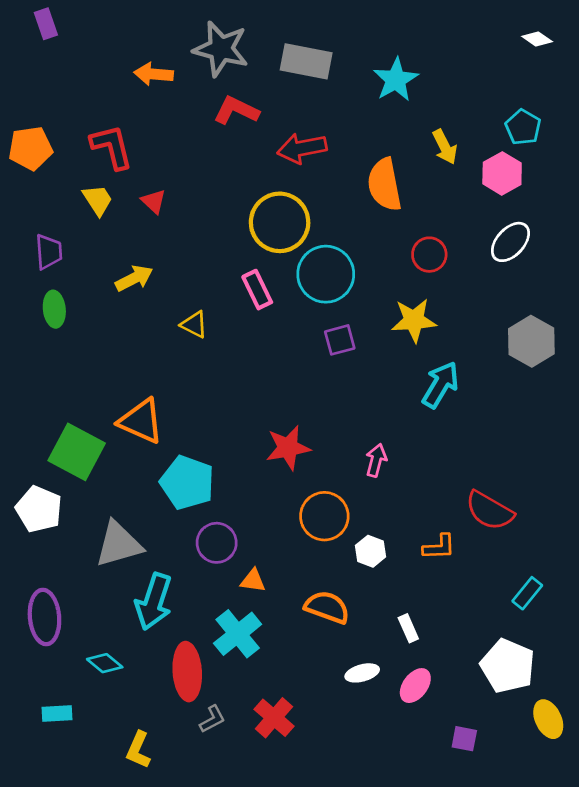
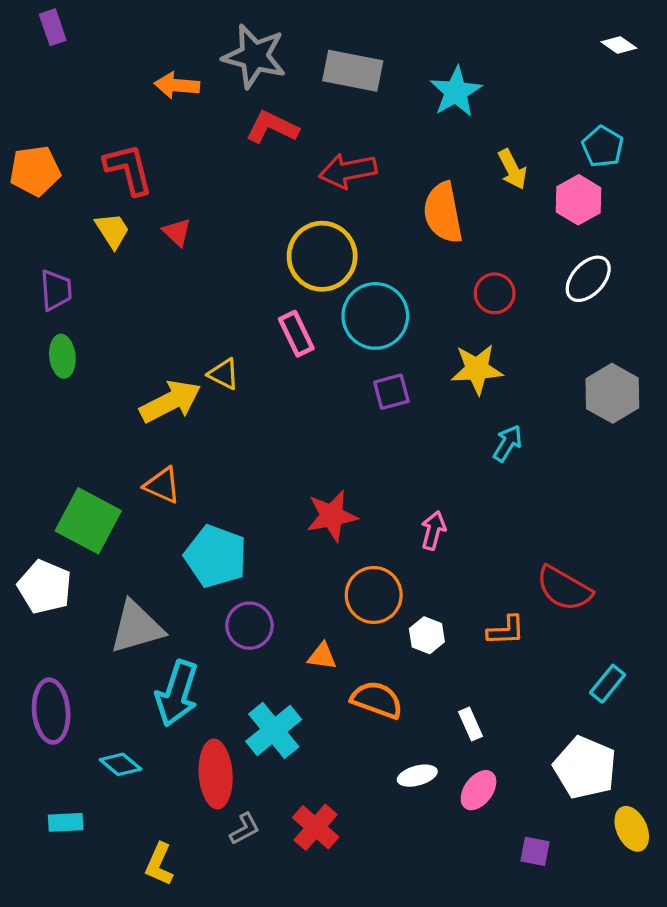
yellow arrow: (134, 278) -> (170, 401), moved, size x1.4
cyan arrow: (440, 385) -> (508, 443), size x0.7
orange triangle: (141, 421) -> (162, 485), size x0.7
orange triangle: (253, 581) -> (322, 656), moved

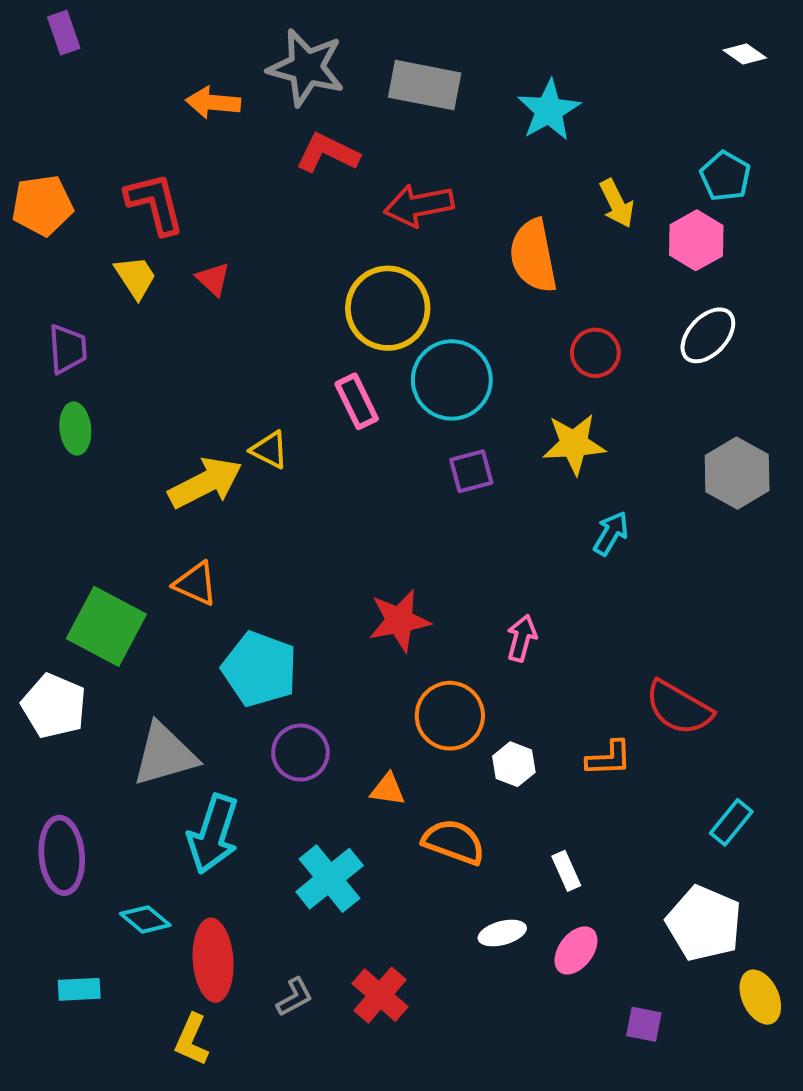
red ellipse: (216, 774) -> (213, 960), moved

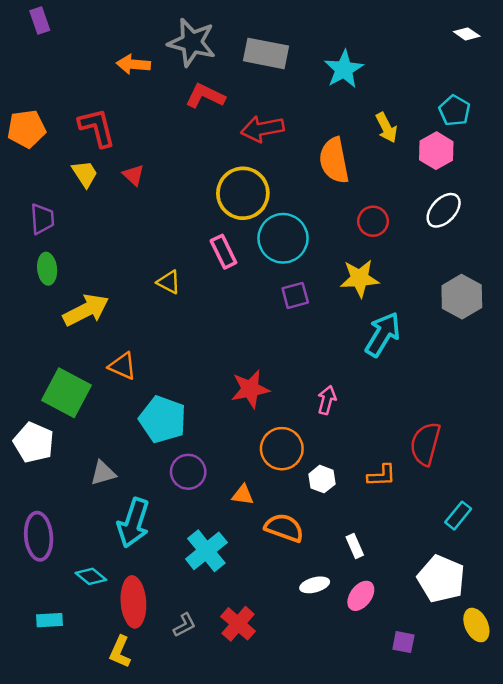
yellow arrow: (205, 483) -> (86, 310), moved
cyan arrow: (611, 533) -> (383, 334), size x1.6
red semicircle: (679, 708) -> (425, 444), turned 75
gray triangle: (165, 754) -> (103, 473), size x0.6

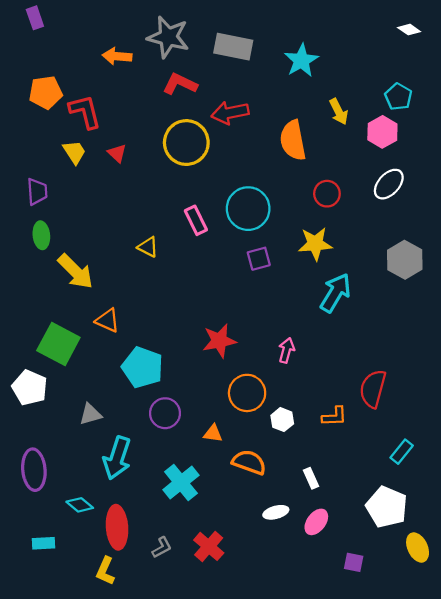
orange pentagon: (26, 129) -> (46, 92), moved
yellow circle: (243, 193) -> (186, 143), moved
yellow arrow: (86, 310) -> (75, 271), turned 72

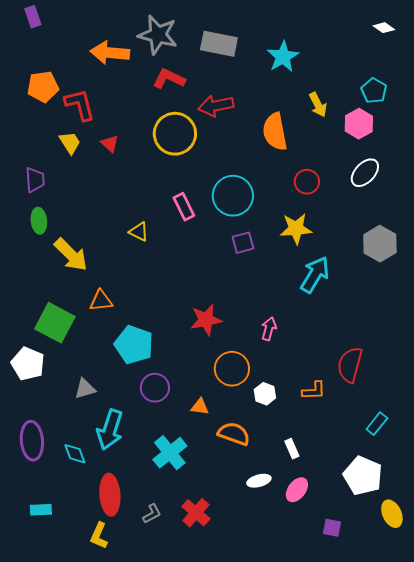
orange arrow: (117, 56) -> (110, 53), size x1.4
orange triangle: (107, 320) -> (101, 301), turned -30
cyan diamond: (80, 505) -> (75, 454), moved, turned 30

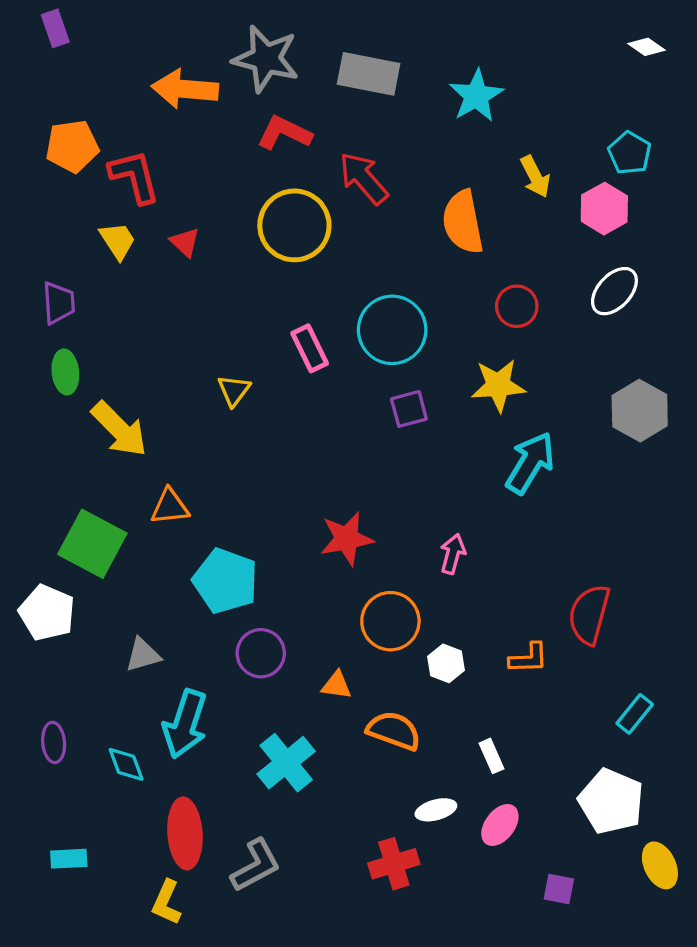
red arrow: (216, 106) -> (364, 178), turned 60
yellow triangle: (139, 232) -> (234, 390), turned 40
purple ellipse: (32, 441) -> (54, 742), size x0.6
red cross: (196, 513) -> (394, 864), moved, turned 32
gray L-shape: (152, 514) -> (256, 865), size x1.6

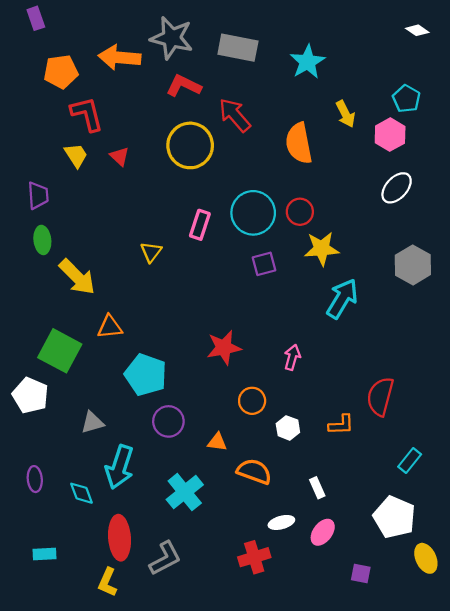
orange pentagon: (72, 146) -> (61, 72), moved
red circle: (517, 306) -> (300, 212), moved
pink rectangle: (310, 348) -> (200, 225), turned 44
orange circle: (390, 621) -> (252, 401), size x0.7

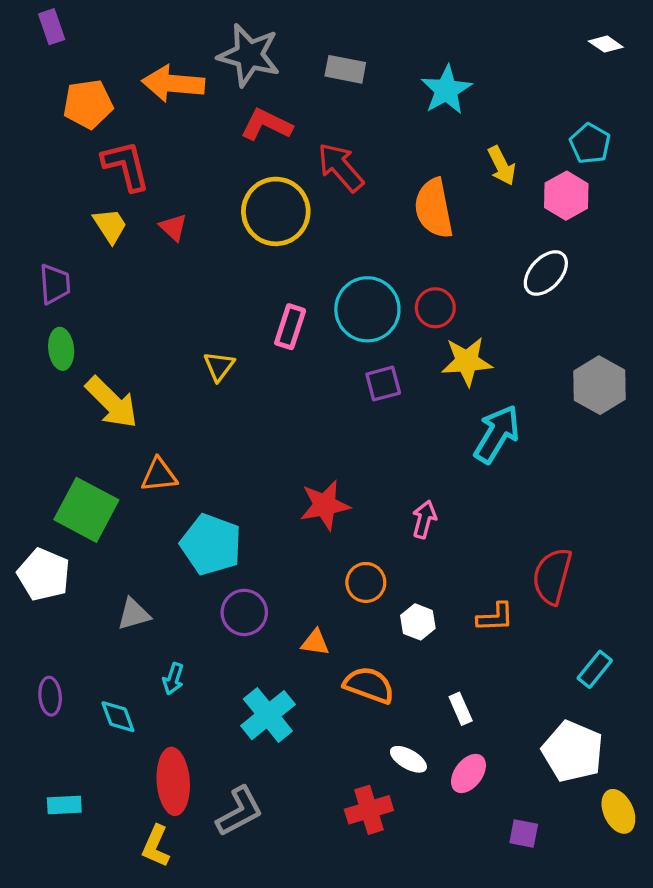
gray rectangle: (238, 48) -> (345, 69), size x0.7
white ellipse: (397, 188) -> (546, 273), moved
cyan arrow: (120, 467) -> (173, 679), size x0.5
white ellipse: (281, 522) -> (408, 759), turned 45

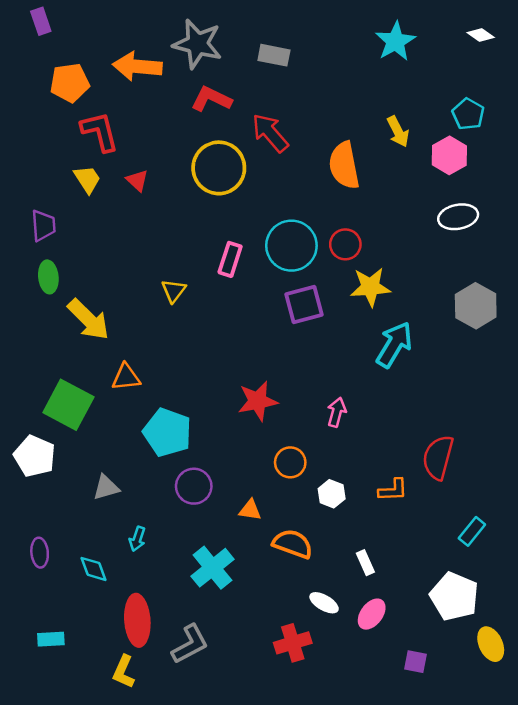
cyan star: (446, 90) -> (395, 41), moved
white ellipse: (546, 273) -> (458, 217), moved, turned 36
purple square: (383, 384) -> (304, 305), size x1.4

